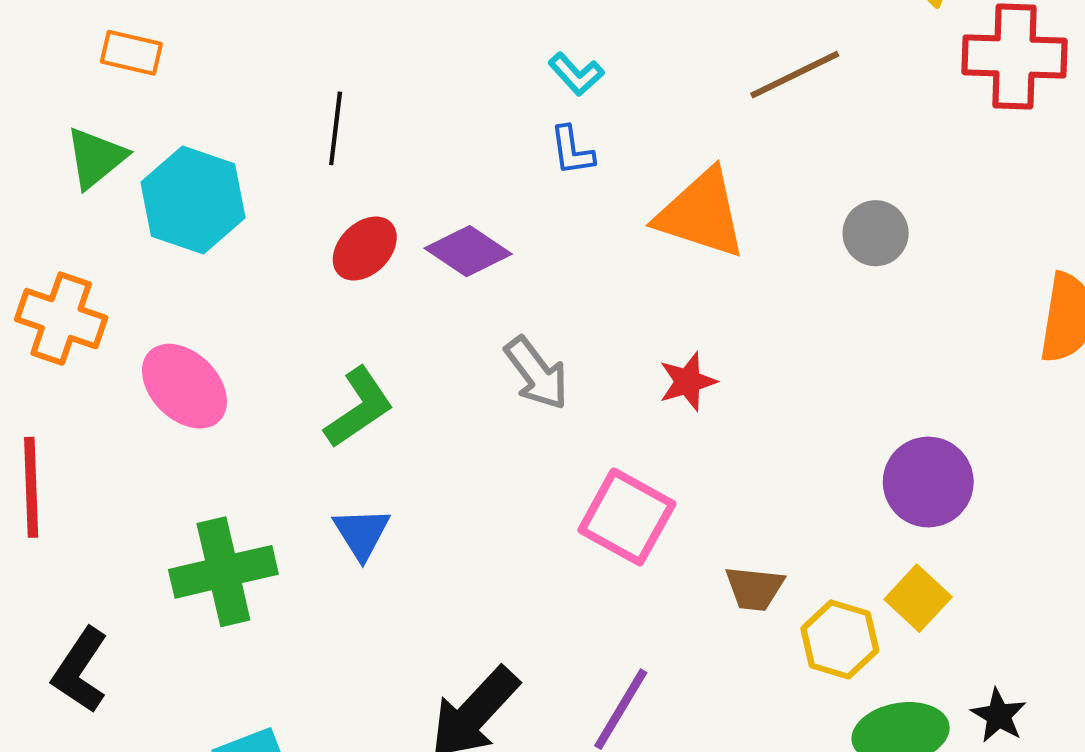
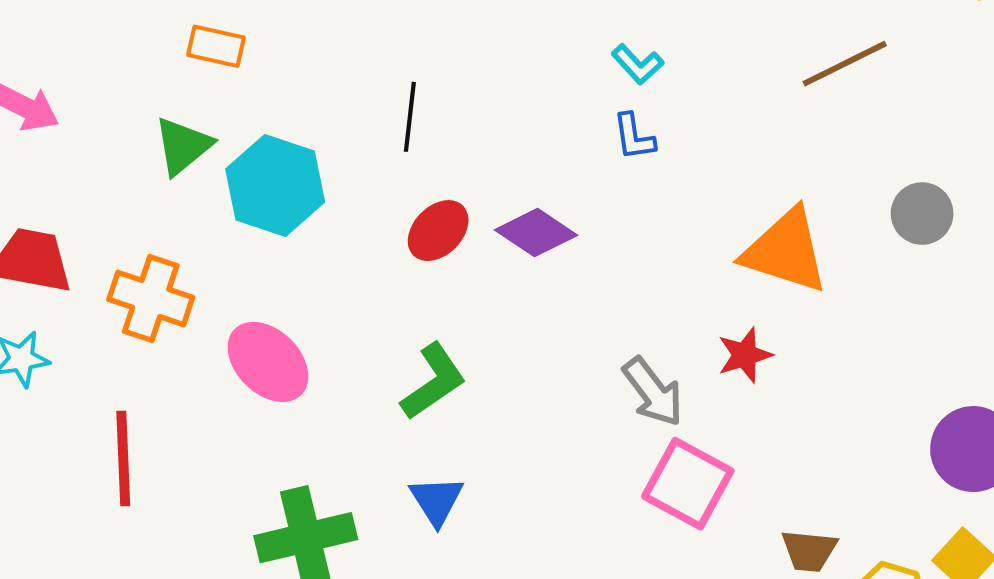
orange triangle: (701, 214) -> (785, 251), moved
gray arrow: (537, 373) -> (653, 392), moved

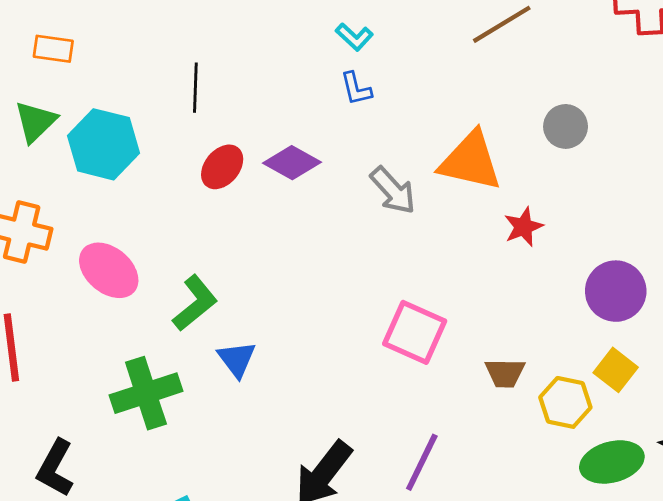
red star: (745, 355) -> (523, 227), moved
green L-shape: (433, 381) -> (195, 303), moved
gray arrow: (653, 392) -> (393, 190), moved

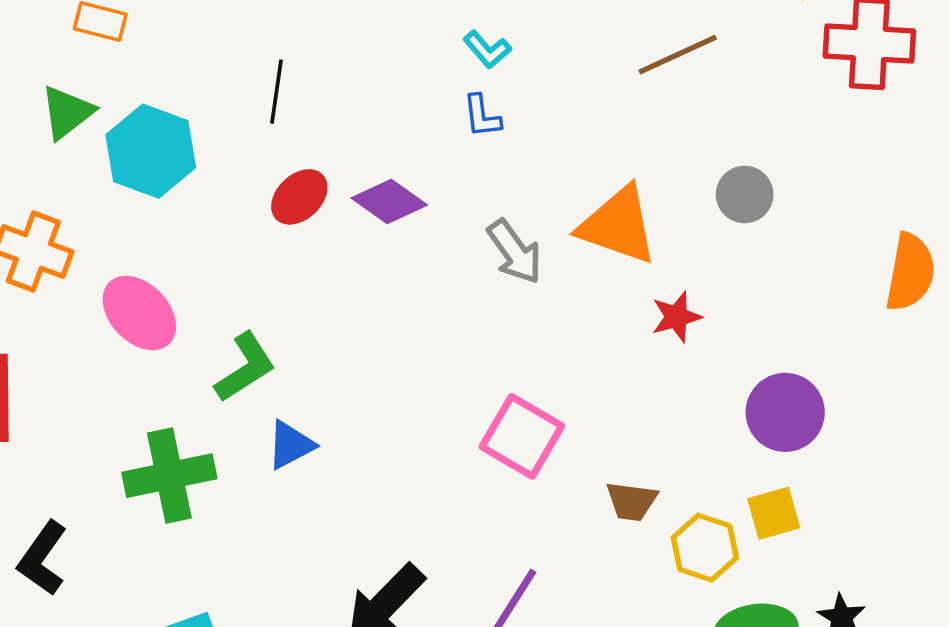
blue triangle: (237, 359) -> (291, 445), turned 33
yellow square: (616, 370) -> (774, 513), turned 30

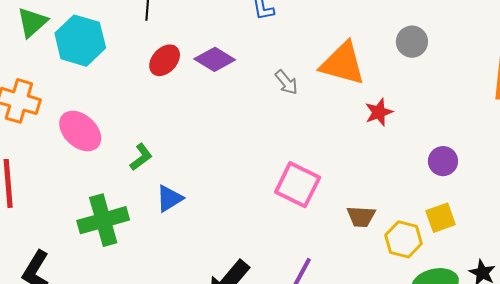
gray arrow: (515, 252) -> (286, 82), size x0.7
green L-shape: (245, 367) -> (141, 157), size x0.7
purple circle: (785, 412) -> (443, 161), size x0.7

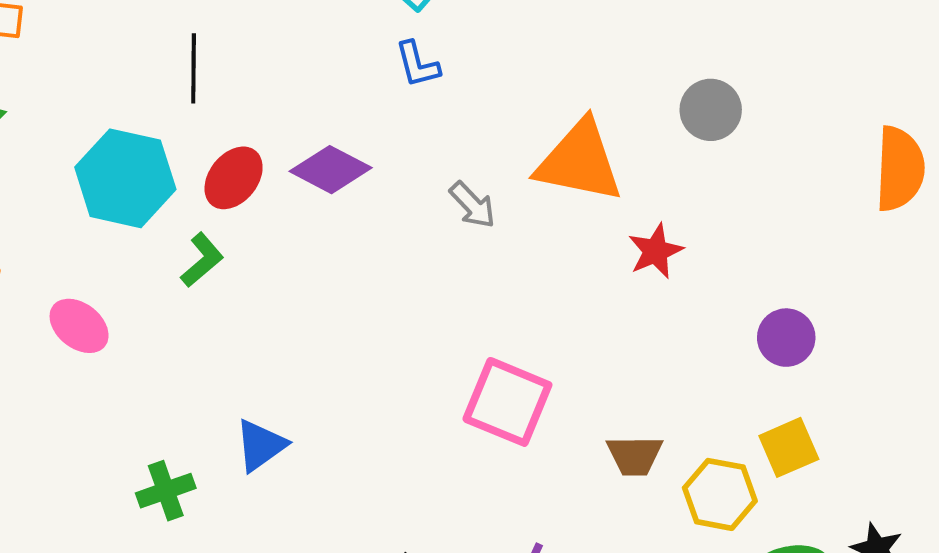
cyan hexagon: (80, 41) -> (125, 178), moved
pink ellipse: (80, 131) -> (79, 326), size x0.7
green L-shape: (141, 157) -> (202, 260), moved
green cross: (103, 220) -> (166, 491), moved, size x0.6

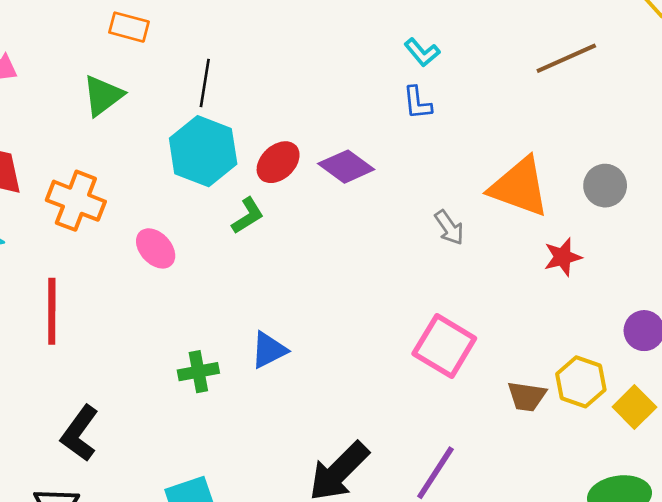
black line: (194, 68) -> (205, 83), moved
gray circle: (711, 110) -> (605, 186), moved
gray arrow: (472, 205) -> (449, 228), moved
yellow square: (789, 447) -> (634, 407), turned -30
yellow hexagon: (720, 494) -> (581, 382), moved

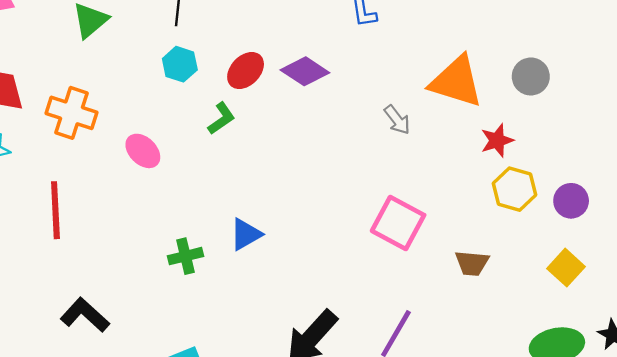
cyan hexagon: (203, 151) -> (180, 64), size x0.6
yellow hexagon: (581, 382) -> (515, 189), moved
black L-shape: (80, 433) -> (85, 315), turned 99

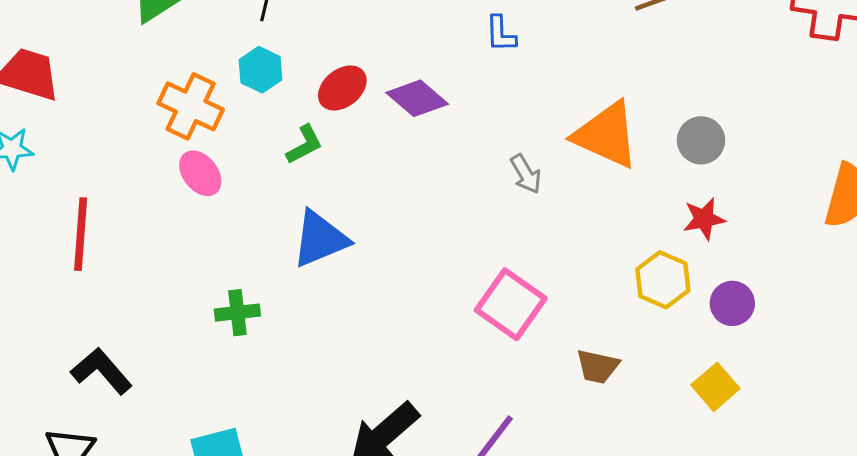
orange cross: (72, 113) -> (191, 106), moved
red star: (497, 140) -> (704, 219), moved
blue triangle: (246, 234) -> (320, 239), moved, size x1.4

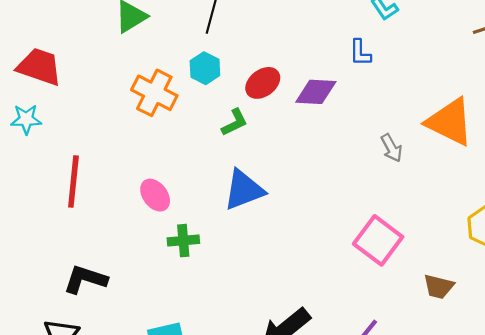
blue L-shape: (501, 34) -> (360, 53), moved
purple diamond: (417, 98) -> (316, 92), turned -39
pink ellipse: (200, 173) -> (155, 195), moved
black L-shape: (101, 371) -> (85, 279), turned -33

